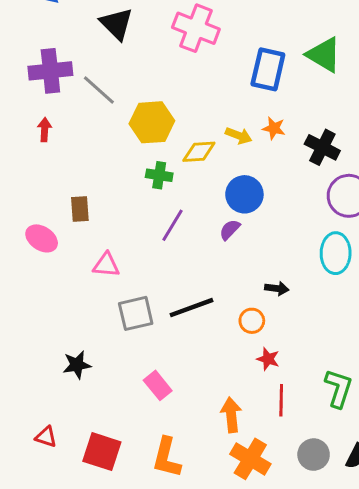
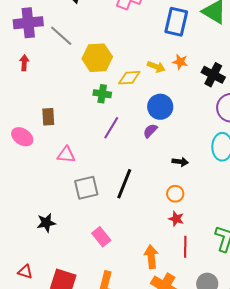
black arrow: (277, 288) -> (180, 162), moved
black line: (192, 308) -> (124, 184), turned -48
orange circle: (252, 321) -> (175, 194), moved

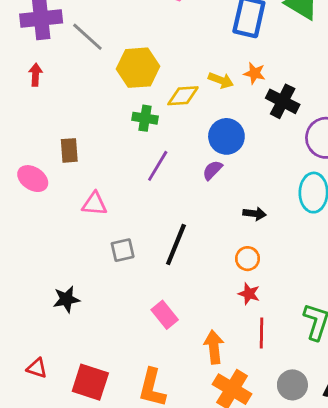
black cross: (213, 75) -> (283, 101), moved
gray square: (86, 188) -> (123, 250), size x0.7
pink rectangle: (101, 237) -> (165, 315), moved

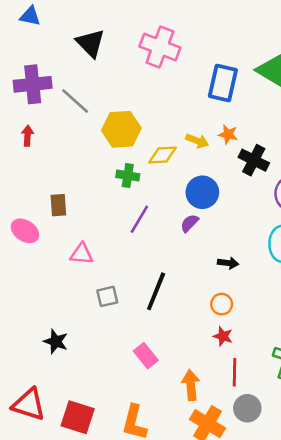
black star: (66, 299) -> (56, 341), turned 30
red triangle: (37, 368) -> (29, 404), size x1.8
gray circle: (292, 385) -> (247, 408), moved

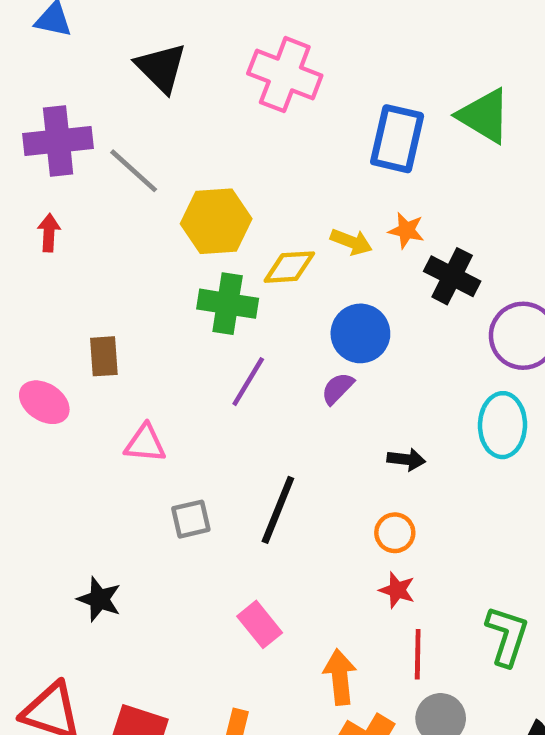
green cross: (128, 176) -> (228, 304), size x1.4

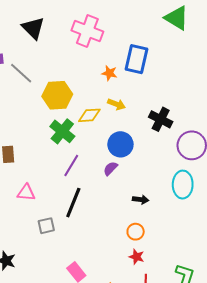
green triangle: (484, 116) -> (177, 18), moved
orange star: (406, 230) -> (109, 73), moved
green cross: (228, 304) -> (62, 131), turned 30
black line: (278, 510) -> (73, 203), moved

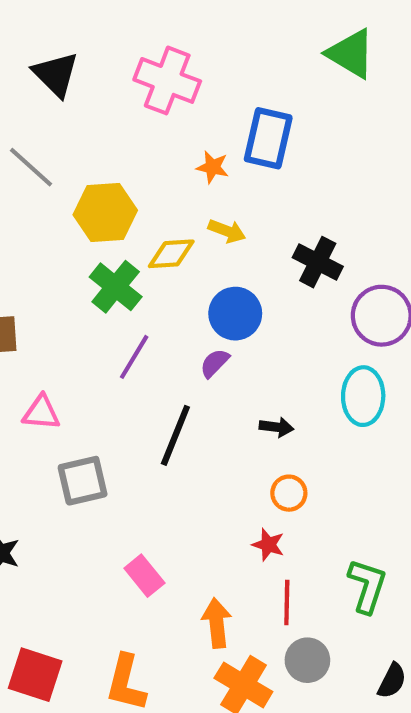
black line: (73, 203) -> (175, 435), moved
gray square: (46, 226) -> (83, 481), size x1.4
orange circle: (136, 232) -> (289, 493), moved

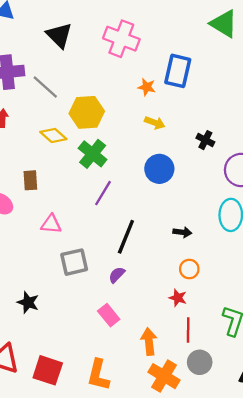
yellow diamond: (171, 254) -> (53, 135), moved, turned 45
black cross: (318, 262) -> (205, 140), size x0.7
purple semicircle: (215, 363) -> (117, 275), moved

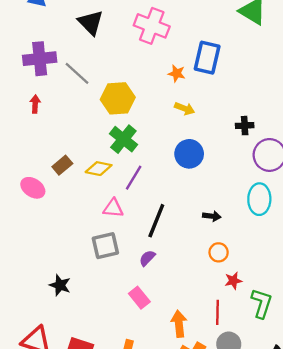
yellow diamond: (53, 135) -> (99, 169), moved, turned -30
black cross: (205, 140) -> (245, 126), moved, turned -30
brown rectangle: (30, 180) -> (62, 165), turned 54
pink triangle: (51, 224) -> (113, 208), moved
red star: (178, 298) -> (233, 281), moved, turned -30

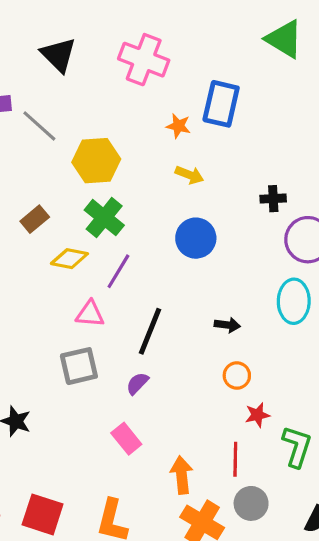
brown rectangle: (62, 165) -> (35, 219), moved

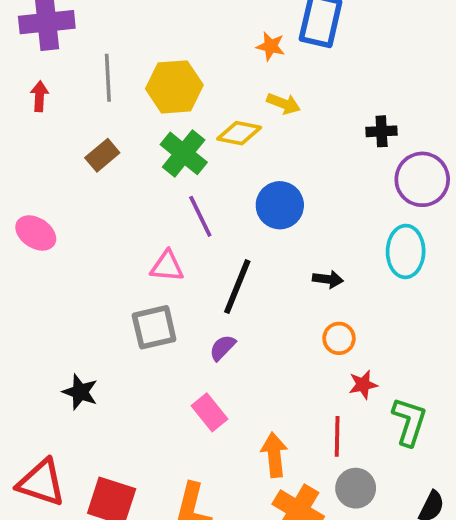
gray line: (39, 126) -> (108, 78), moved, turned 45
blue circle: (196, 238) -> (280, 205), moved
yellow diamond: (69, 259) -> (239, 133), moved
purple line: (118, 271) -> (200, 216), turned -57

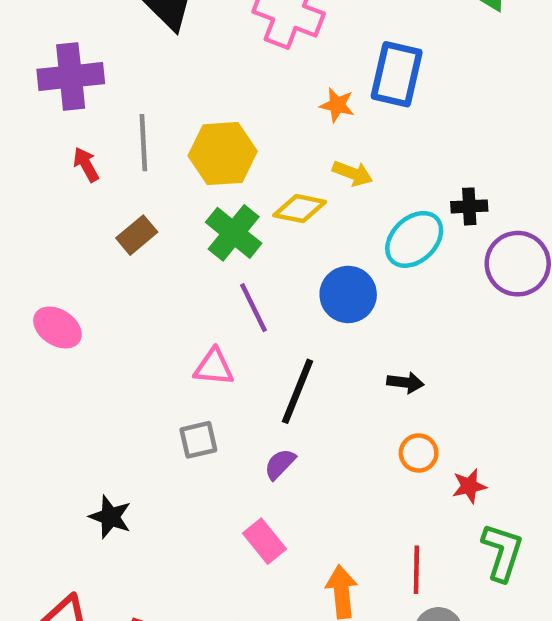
red arrow: (39, 96) -> (86, 165), moved, turned -32
cyan ellipse: (406, 251) -> (414, 239), moved, turned 45
gray square: (154, 327) -> (198, 440), size x0.7
red star: (363, 385) -> (469, 486), moved

